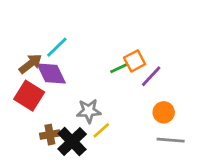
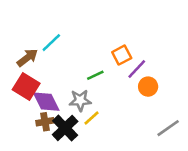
green line: (119, 68) -> (95, 75), moved
purple diamond: (51, 73) -> (46, 102), moved
orange circle: (164, 112) -> (148, 87), moved
gray line: (171, 140) -> (168, 128), moved, turned -40

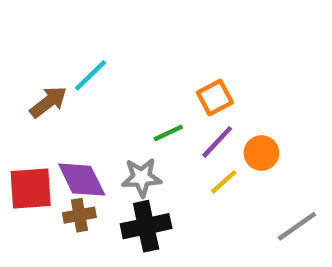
purple line: (137, 69) -> (217, 142), moved
red square: (26, 87) -> (31, 188), moved, turned -36
yellow line: (91, 118) -> (224, 182), moved
black cross: (65, 128) -> (146, 226), moved, turned 32

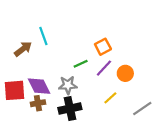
cyan line: (91, 75) -> (43, 36), turned -66
yellow line: (224, 182) -> (110, 98), moved

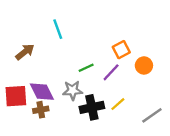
cyan line: (43, 36) -> (58, 29), moved
orange square: (103, 47) -> (121, 50), moved
orange circle: (125, 73) -> (144, 65), moved
black cross: (70, 108) -> (92, 107), moved

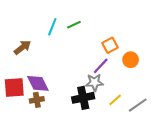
cyan line: (58, 29) -> (52, 27), turned 42
green line: (86, 68) -> (74, 25), moved
gray star: (73, 90) -> (95, 82), moved
yellow line: (118, 104) -> (115, 100), moved

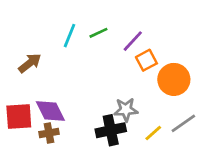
orange circle: (131, 60) -> (174, 79), size x1.5
purple line: (101, 66) -> (133, 41), moved
gray line: (138, 105) -> (183, 123), moved

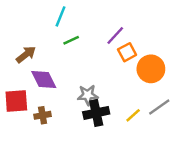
green line: (98, 33) -> (71, 40), moved
cyan line: (70, 36) -> (60, 16), moved
gray star: (126, 110) -> (88, 95), moved
purple diamond: (50, 111) -> (44, 80), moved

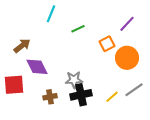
purple line: (115, 36) -> (127, 24), moved
green line: (71, 40) -> (78, 29), moved
brown cross: (43, 115) -> (50, 97), moved

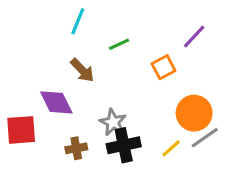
brown arrow: (22, 46) -> (82, 70), moved, turned 84
orange circle: (127, 58) -> (194, 113), moved
gray star: (74, 80) -> (113, 122), turned 30

